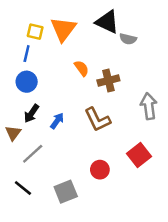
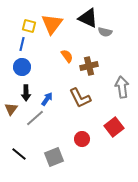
black arrow: (31, 113) -> (26, 93), turned -35
gray line: (33, 154) -> (35, 118), moved

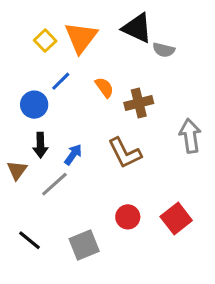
yellow square: (29, 26) -> (45, 41), turned 32
blue line: (22, 44) -> (61, 81), moved, turned 32
red square: (114, 127) -> (176, 218), moved

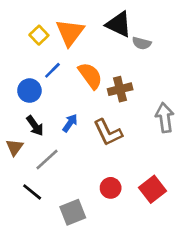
orange semicircle: (104, 87) -> (90, 76), size x1.5
black arrow: (40, 145) -> (35, 126), turned -35
blue arrow: (73, 154) -> (70, 123), moved
black line: (29, 240) -> (32, 192), moved

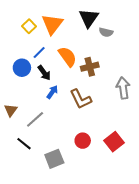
black triangle: (119, 24) -> (89, 18), turned 40
black arrow: (35, 126) -> (44, 73), moved

